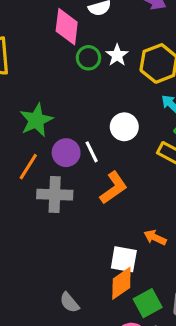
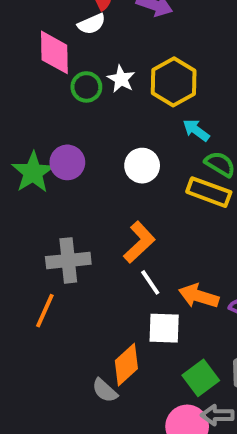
white line: (92, 152) -> (150, 282), moved
purple circle: (66, 153) -> (67, 162), moved
orange line: (28, 167) -> (45, 311), moved
orange arrow: (155, 237) -> (199, 296), size x1.4
orange diamond: (121, 283) -> (126, 365), moved

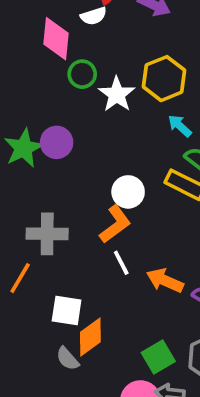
white star: (121, 79) -> (117, 94), moved, size x1.4
white circle: (142, 166) -> (128, 192), moved
white square: (164, 328) -> (67, 311), moved

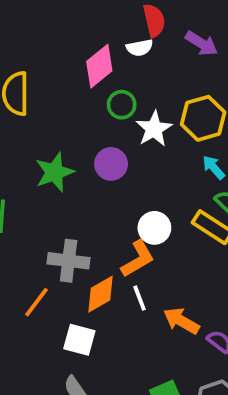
pink diamond: (56, 39) -> (99, 66), turned 39
purple circle: (57, 142) -> (111, 164), moved
orange diamond: (90, 337) -> (100, 294), moved

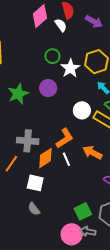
white semicircle: (140, 48) -> (61, 25), turned -112
pink diamond: (99, 66) -> (40, 16), moved
white circle: (154, 228) -> (82, 110), moved
orange arrow: (181, 321) -> (92, 153), moved

